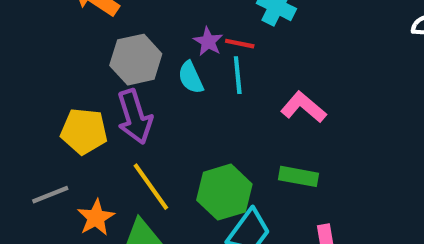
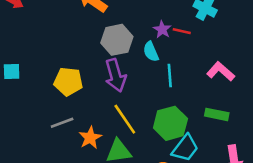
cyan line: (238, 75) -> (170, 76), moved
yellow pentagon: (84, 131) -> (68, 81), moved

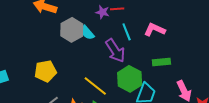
cyan semicircle: (151, 52) -> (87, 33), moved
purple arrow: (116, 75) -> (115, 51), moved
cyan line: (170, 76) -> (127, 32), moved

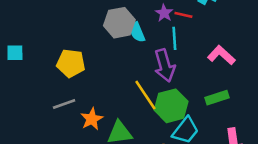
cyan line: (127, 32) -> (174, 38), moved
green rectangle: (161, 62) -> (217, 98), turned -30
yellow line: (95, 86) -> (145, 95), moved

